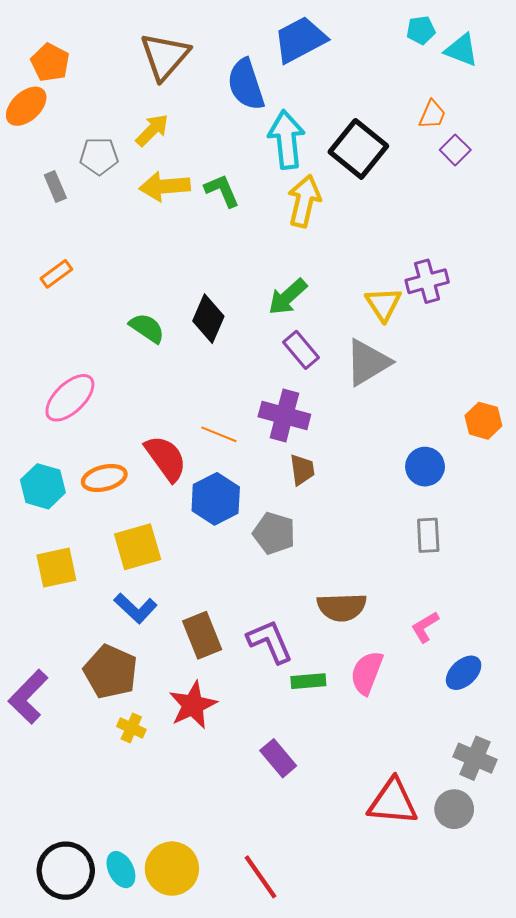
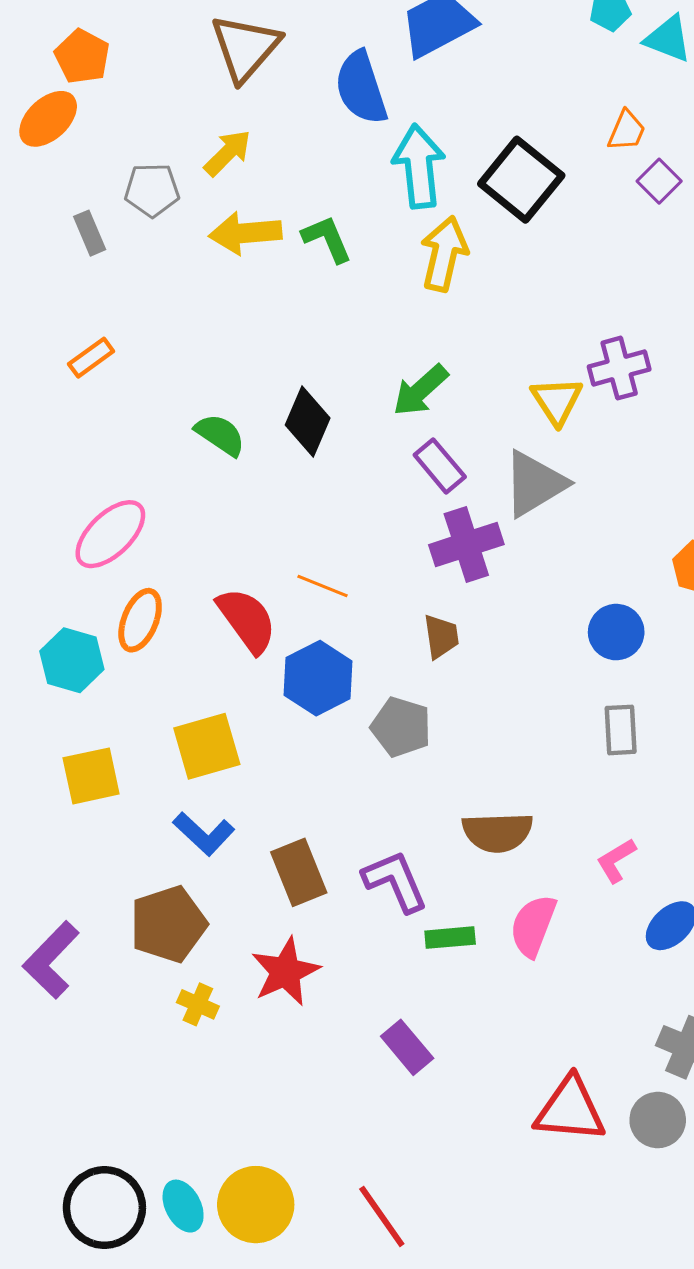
purple cross: (284, 416) -> (466, 545), moved, turned -33
orange ellipse: (104, 478) -> (140, 620), moved, turned -54
brown pentagon: (111, 672) -> (168, 924), turned 30

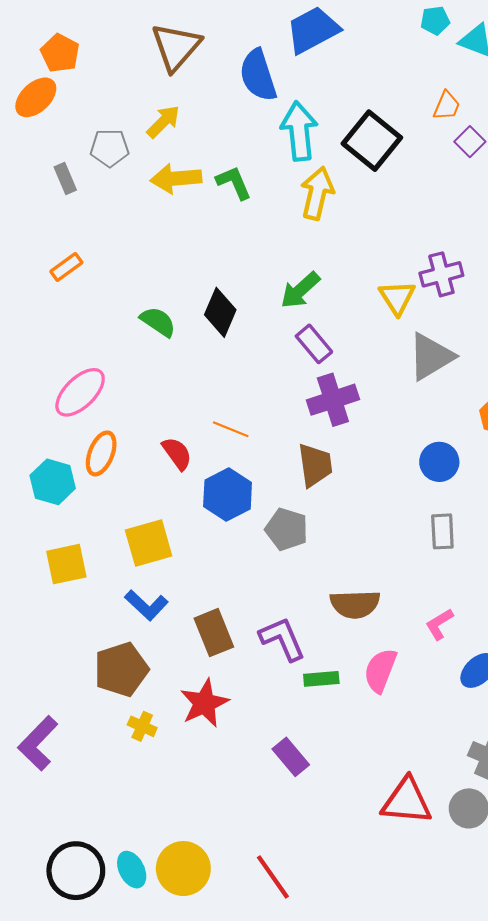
gray triangle: (535, 484) -> (431, 357), moved
red semicircle: (247, 620) -> (177, 453), size x0.7
brown trapezoid: (441, 636) -> (315, 465), size x1.4
purple L-shape: (51, 960) -> (38, 743), moved

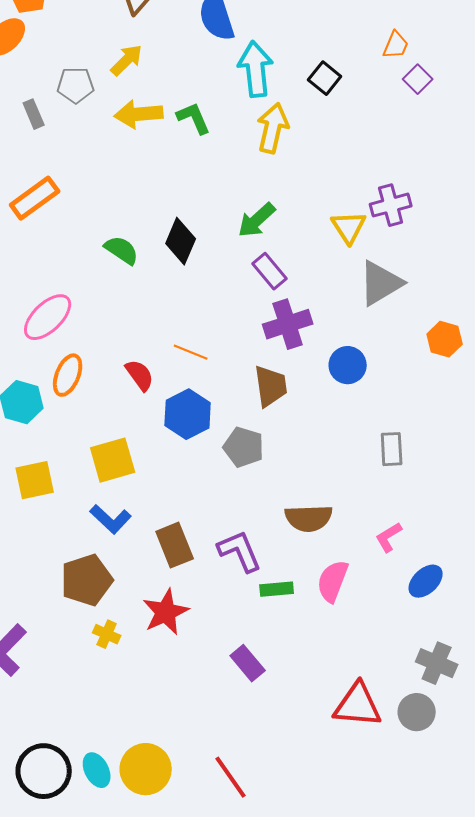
black square: (372, 141) -> (325, 78), size x0.6
orange rectangle: (66, 267) -> (35, 198), size x1.6
blue circle: (439, 462) -> (348, 365), moved

